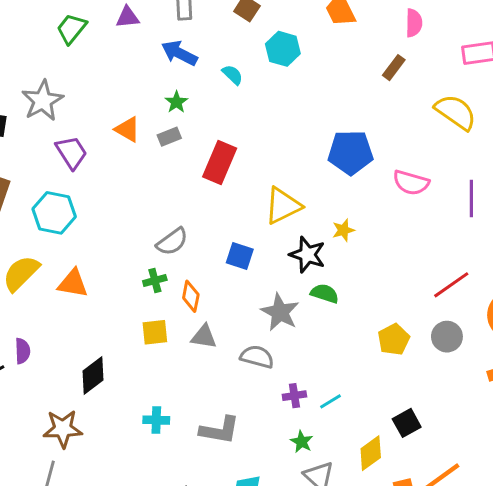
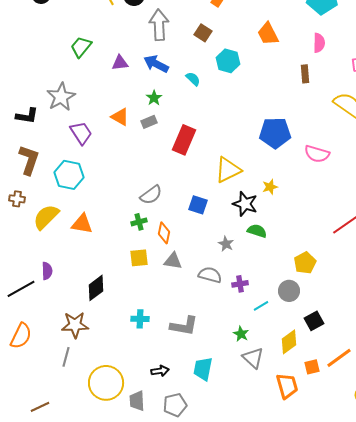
purple triangle: (128, 17) -> (120, 63), moved
brown rectangle: (394, 68) -> (305, 74), turned -42
gray star: (280, 312) -> (226, 244), size x0.6
gray circle: (447, 337) -> (289, 291), moved
purple cross: (294, 396) -> (240, 284), moved

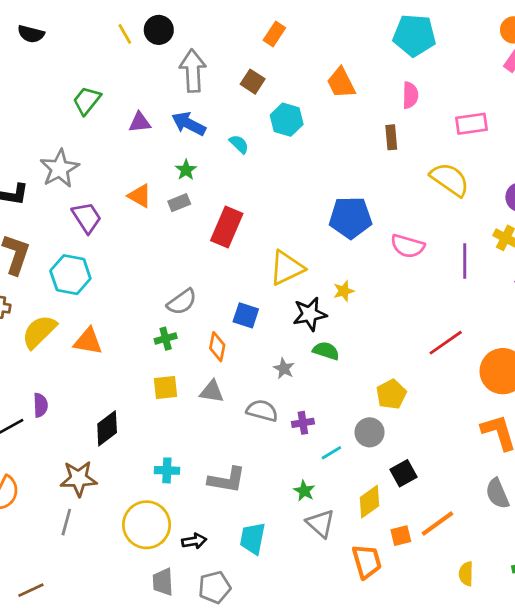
black star: (245, 204) -> (310, 314), turned -30
orange diamond: (164, 233) -> (217, 347), moved
yellow circle: (106, 383) -> (147, 525), moved

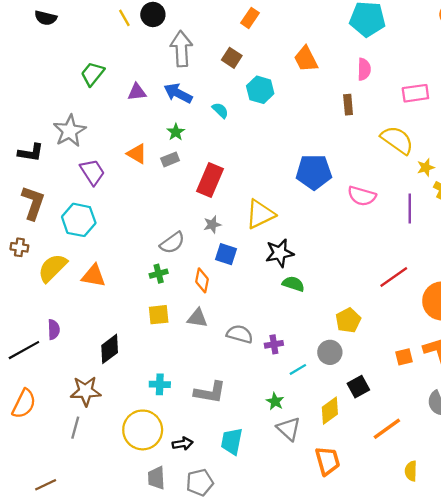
yellow star: (344, 291) -> (426, 167), moved
gray star: (284, 368) -> (212, 224), moved, turned 30
orange square: (401, 536) -> (404, 357), moved

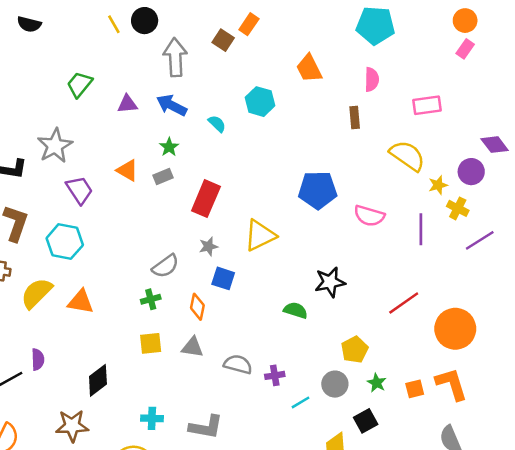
brown square: (232, 58) -> (223, 40), moved
black star: (280, 253) -> (330, 282), moved
green star: (275, 401) -> (377, 383), moved

